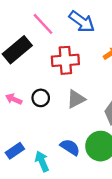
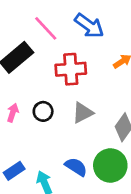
pink arrow: (14, 99) -> (13, 113), turned 84

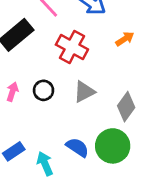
red cross: (71, 69) -> (72, 47), turned 32

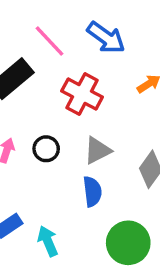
green circle: (113, 146) -> (128, 243), moved
blue semicircle: (77, 147) -> (92, 192), moved, turned 50

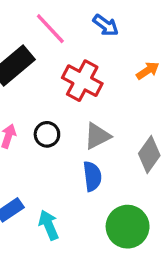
blue arrow: (106, 38) -> (106, 25), size x0.7

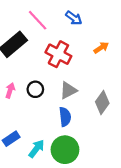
cyan arrow: (49, 225) -> (36, 149), turned 60
green circle: (128, 227) -> (65, 150), moved

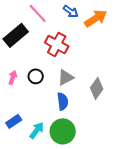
orange arrow: (101, 48) -> (96, 18), moved, size x1.6

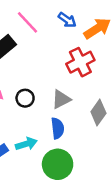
red cross: (57, 44) -> (80, 62), moved, turned 35
cyan arrow: (37, 130) -> (26, 144), moved, turned 36

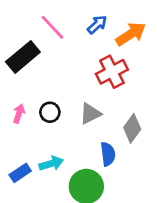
blue arrow: (67, 20) -> (97, 25), turned -78
blue semicircle: (58, 128) -> (108, 154), moved

